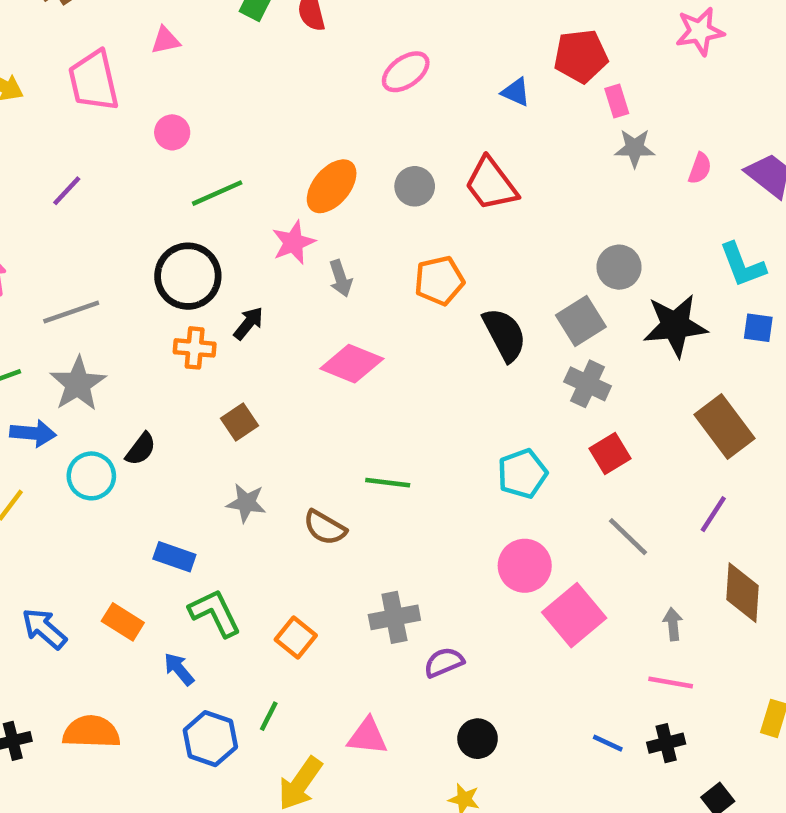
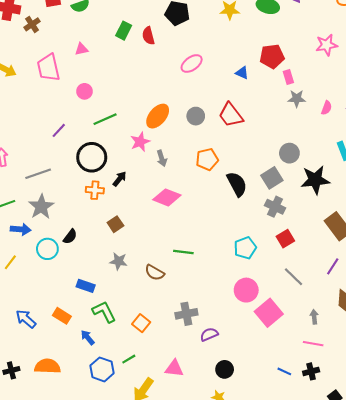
purple line: (67, 191) -> (59, 130), moved
green line: (269, 716) -> (129, 359), turned 32

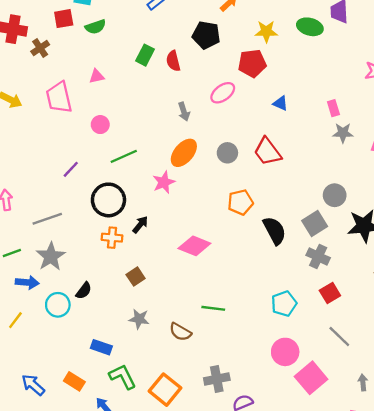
red pentagon: (272, 56) -> (252, 63), moved
gray arrow: (162, 158) -> (184, 112), moved
orange square: (141, 323) -> (165, 390), size x1.5

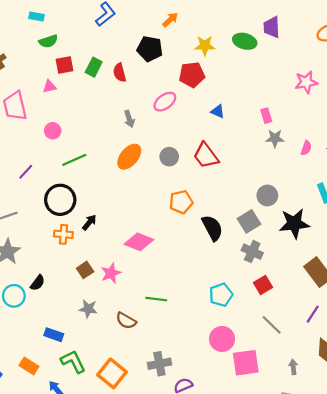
red square: (64, 19) -> (65, 65), moved
pink star: (164, 182) -> (111, 273), moved
pink square: (311, 378) -> (246, 363), turned 32

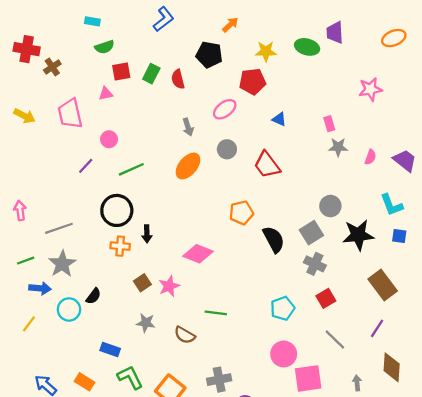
gray circle: (169, 157) -> (227, 149), moved
purple line: (26, 172) -> (86, 166), moved
black arrow: (89, 222) -> (147, 234), turned 140

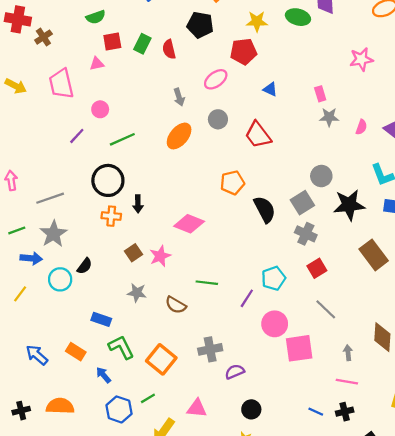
purple line: (377, 328) -> (247, 298), moved

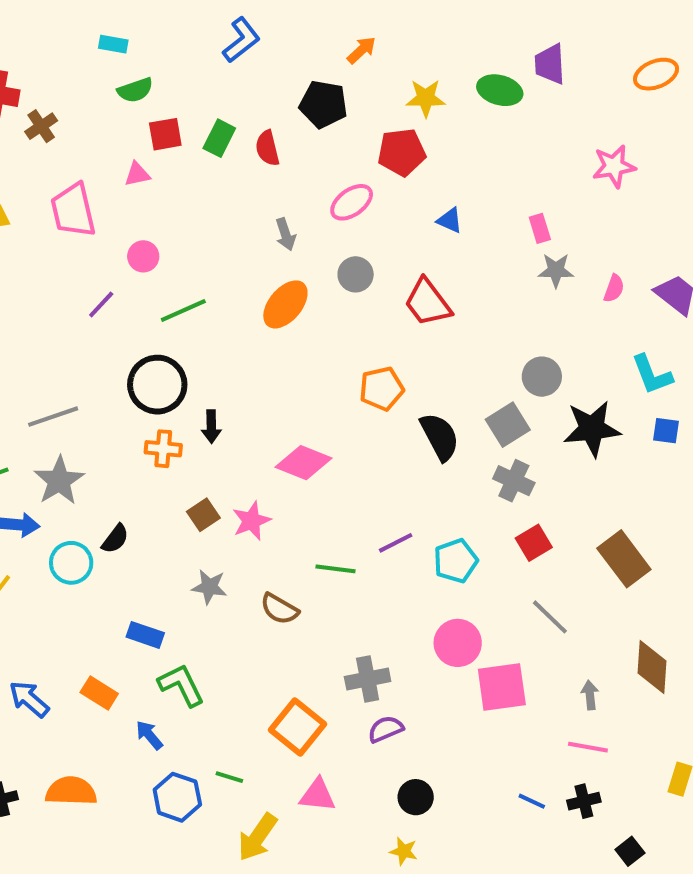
brown rectangle: (374, 255) -> (624, 559), moved
purple line: (247, 298) -> (396, 543), moved, turned 30
gray cross: (210, 349) -> (368, 679), moved
orange square: (161, 359) -> (297, 727), moved
green line: (148, 398) -> (229, 777), turned 48

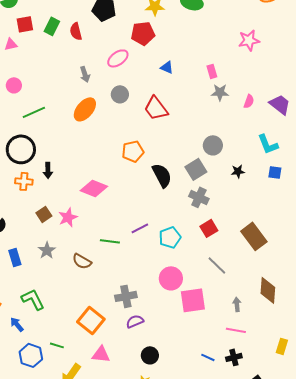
black star: (592, 429) -> (238, 171), size x0.5
gray star: (209, 587) -> (47, 250), turned 30
blue rectangle: (145, 635) -> (15, 257), moved, turned 54

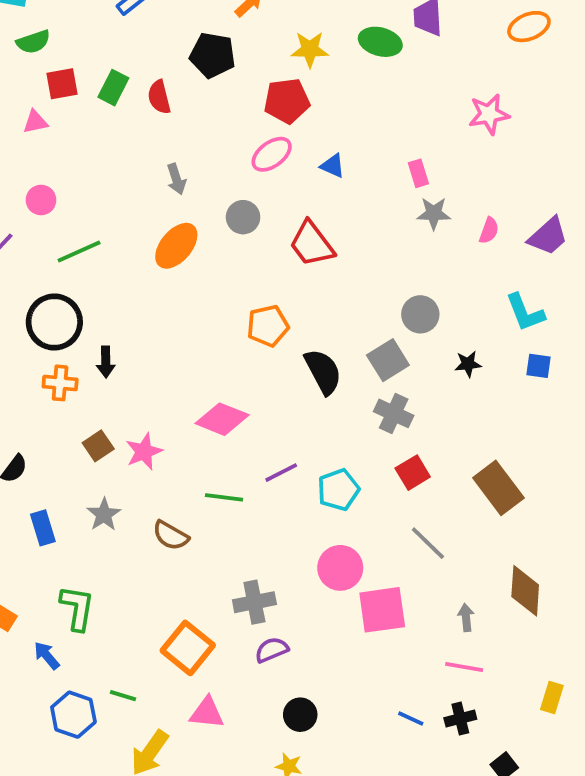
pink ellipse: (118, 58) -> (272, 154), moved
purple trapezoid: (280, 104) -> (548, 236), turned 100
pink diamond: (94, 188) -> (222, 419), moved
green L-shape: (33, 299) -> (77, 608), turned 35

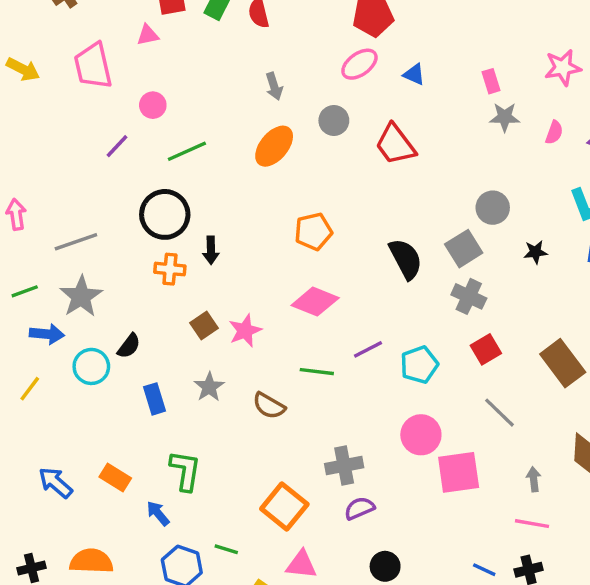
pink star: (489, 114) -> (563, 68), moved
orange pentagon: (268, 326) -> (313, 232), moved

